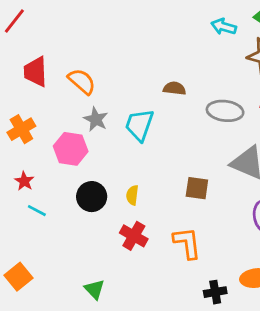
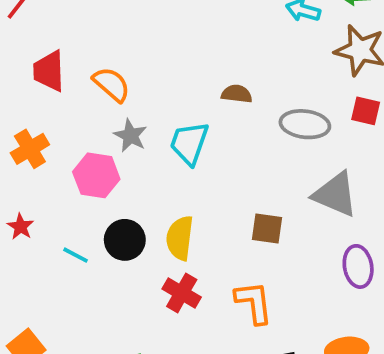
red star: (24, 181) -> (20, 227), moved
yellow semicircle: (132, 195) -> (180, 238), size x1.6
cyan line: (37, 211) -> (75, 255), moved

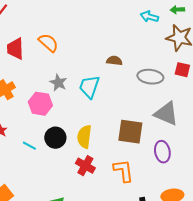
orange semicircle: (112, 84) -> (48, 43), moved
brown square: (267, 229) -> (130, 132), size x1.5
purple ellipse: (358, 266) -> (162, 152), moved

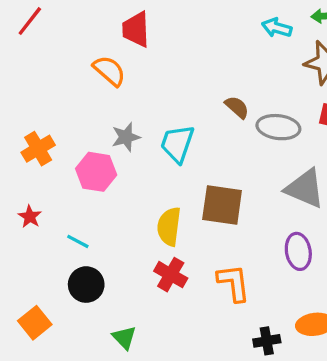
red trapezoid: (15, 49) -> (136, 29), moved
brown semicircle: (114, 61) -> (237, 107), moved, turned 35
gray star: (58, 83) -> (126, 137), turned 30
brown square: (130, 132) -> (222, 205), moved
black circle: (55, 138) -> (86, 285), moved

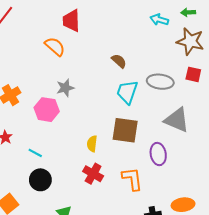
brown semicircle: (237, 107) -> (119, 61), moved
cyan trapezoid: (177, 144) -> (127, 92), moved
yellow semicircle: (169, 227) -> (92, 144), size x0.7
purple ellipse: (298, 251) -> (158, 154), moved

